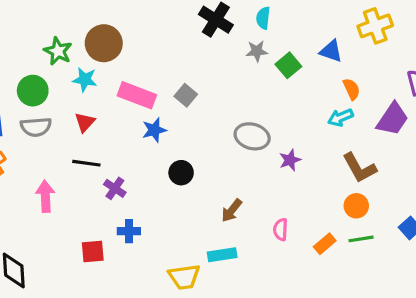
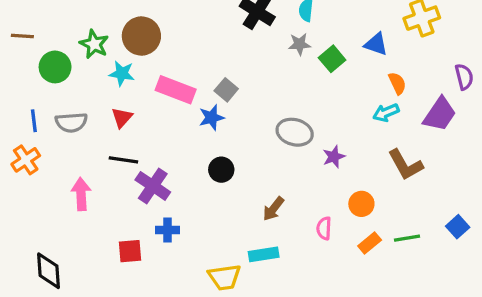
green circle: (33, 91) -> (55, 67), moved
blue star: (154, 130) -> (211, 117), moved
purple cross: (115, 188) -> (153, 186), size x1.5
orange circle: (356, 206) -> (361, 204), moved

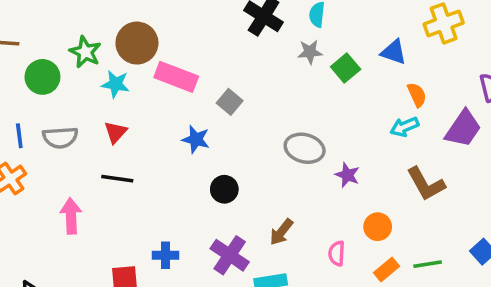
pink rectangle: (176, 90) -> (176, 77), moved
blue star: (211, 117) -> (196, 139), moved, turned 30
purple star: (334, 157) -> (347, 175), turned -30
purple cross: (153, 186) -> (230, 255), moved

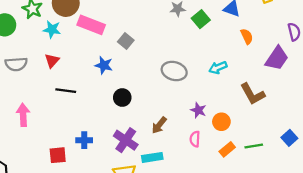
cyan arrow: (404, 127) -> (218, 68), moved
purple star: (347, 175) -> (198, 110), moved
black line: (117, 179) -> (66, 91), moved

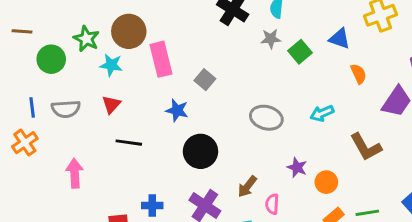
pink rectangle: (91, 25) -> (161, 59), turned 55
black circle: (122, 98) -> (200, 151), size x1.5
pink semicircle: (195, 139) -> (272, 204), moved

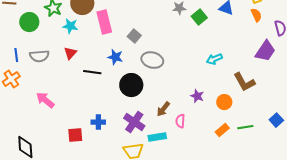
orange semicircle: (359, 74) -> (256, 15), moved
gray ellipse: (266, 118) -> (152, 60), moved
black line: (129, 143) -> (92, 72), moved
pink arrow: (75, 173) -> (45, 100), turned -48
orange circle: (326, 182) -> (224, 102), moved

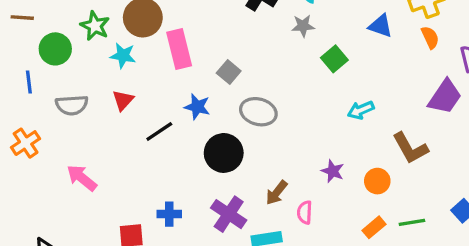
green square: (199, 17) -> (334, 59), moved
blue line: (16, 55) -> (29, 82), moved
black line: (92, 72) -> (159, 132), turned -42

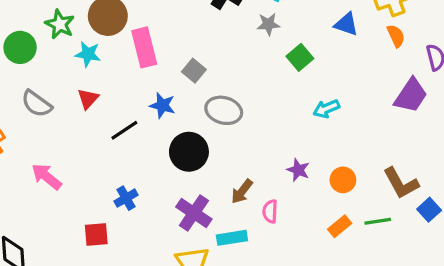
gray semicircle: (72, 105) -> (37, 104), turned 40
brown L-shape: (410, 148) -> (401, 183), moved
blue cross: (169, 214) -> (126, 198), moved, turned -30

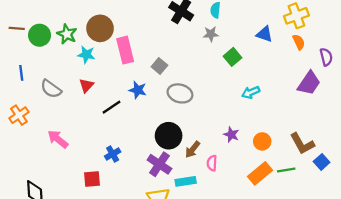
green circle: (20, 47) -> (40, 35), moved
black circle: (189, 152) -> (169, 136), moved
orange rectangle: (340, 226) -> (260, 173), size x1.5

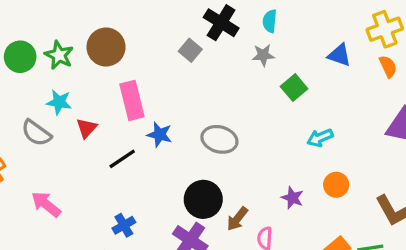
pink rectangle: (125, 50) -> (132, 100), moved
cyan star: (86, 55) -> (59, 102), moved
gray square: (159, 66) -> (190, 50), moved
orange circle: (262, 141) -> (336, 185), moved

